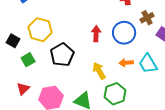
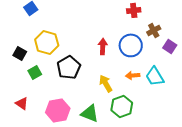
red triangle: (23, 89) -> (22, 103), moved, turned -40

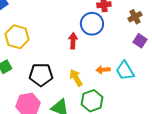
brown cross: (154, 30) -> (135, 17), moved
blue circle: (131, 45) -> (92, 24), moved
black pentagon: (69, 67) -> (41, 75), moved, turned 30

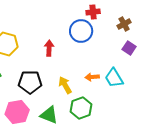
red arrow: (73, 41) -> (49, 48), moved

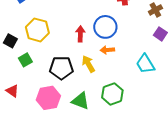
blue circle: (81, 31) -> (105, 27), moved
orange arrow: (92, 77) -> (107, 50), moved
yellow arrow: (65, 85) -> (88, 64), moved

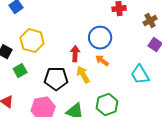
red arrow: (80, 34) -> (75, 54), moved
orange arrow: (107, 50) -> (102, 61), turned 40

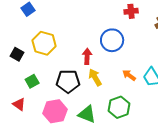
orange arrow: (102, 61) -> (129, 75), moved
green square: (20, 71) -> (32, 81), moved

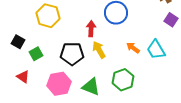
black square: (17, 54) -> (18, 42), moved

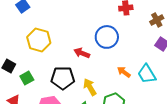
red arrow: (91, 29) -> (82, 53), turned -70
yellow arrow: (99, 50) -> (90, 87), moved

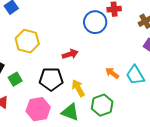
blue circle: (107, 37) -> (95, 22), moved
red arrow: (82, 53) -> (70, 54), turned 140

